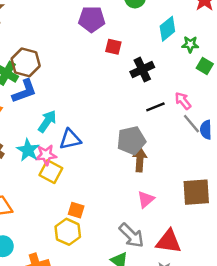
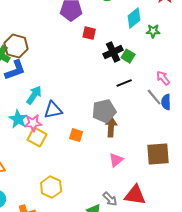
green square: (205, 66) -> (128, 56), moved
pink arrow: (183, 101) -> (163, 78), moved
orange square: (76, 210) -> (76, 135), moved
gray arrow: (131, 235) -> (110, 199), moved, size x0.7

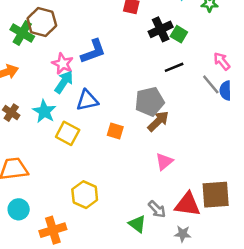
blue L-shape: (15, 70) -> (93, 51), moved
pink star: (33, 123) -> (63, 64), moved, turned 30
brown arrow: (111, 127) -> (158, 121), turned 42
brown square: (158, 154) -> (216, 195), moved

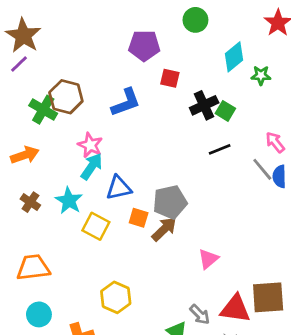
blue L-shape: (93, 51) -> (126, 102), moved
gray pentagon: (150, 102) -> (170, 202), moved
brown arrow: (158, 121) -> (164, 229), moved
orange square: (115, 131) -> (139, 218), moved

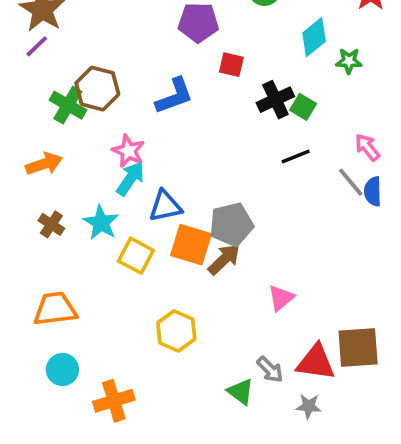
orange square: (139, 218) -> (191, 245), size x1.6
yellow hexagon: (116, 297) -> (176, 331), moved

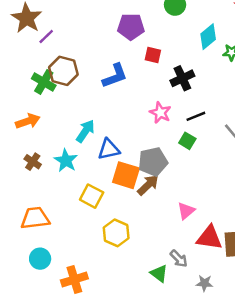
purple line: (37, 46) -> (46, 37), moved
green square: (303, 107) -> (187, 141), moved
pink star: (129, 151) -> (160, 113), moved
yellow square: (136, 256) -> (92, 196), moved
red triangle: (316, 362) -> (209, 238), moved

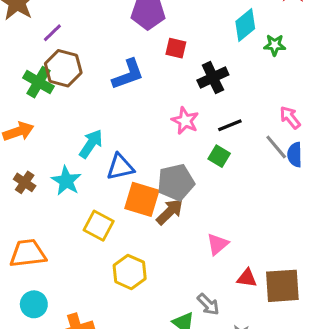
purple line: (46, 37) -> (52, 33), moved
red triangle: (209, 238) -> (247, 278), size x0.6

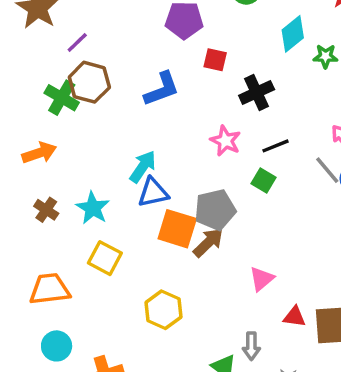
cyan arrow: (91, 144) -> (143, 167), moved
yellow square: (99, 226) -> (105, 258), moved
gray arrow: (208, 304) -> (251, 346), turned 45

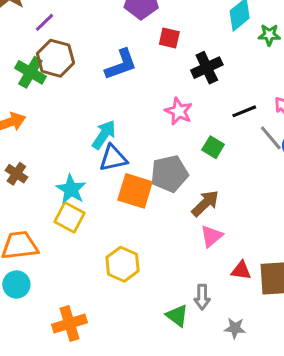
black line: (276, 146) -> (244, 111), moved
cyan star: (93, 208) -> (71, 189), moved
brown arrow: (208, 243) -> (205, 203), moved
cyan circle: (57, 346) -> (16, 284), moved

